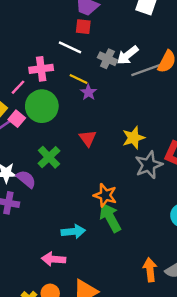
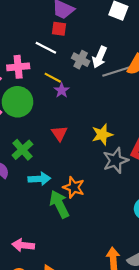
white arrow: (128, 55) -> (99, 57), turned -30
green arrow: (110, 218) -> (59, 204), moved
cyan arrow: (73, 232) -> (39, 179), moved

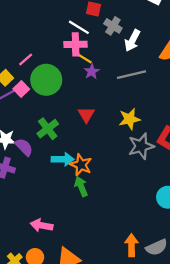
gray cross: (81, 60) -> (113, 26), moved
pink cross: (18, 67) -> (76, 44), moved
gray line: (116, 72) -> (131, 75), moved
orange star: (74, 187) -> (81, 165), moved
green arrow: (59, 204) -> (81, 186), size x0.7

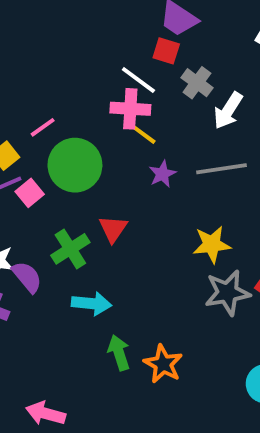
purple star: (92, 72) -> (162, 174), moved
pink square: (21, 89) -> (30, 193), moved
red triangle: (86, 115) -> (113, 229), moved
orange star: (81, 165) -> (163, 364), moved

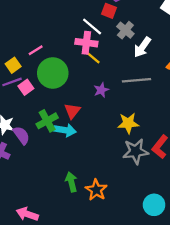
purple star: (162, 174) -> (101, 90), moved
cyan arrow: (91, 303) -> (65, 130), moved

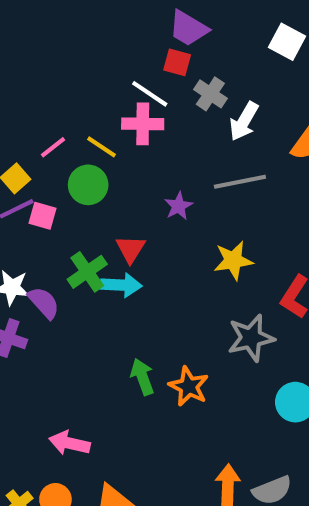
yellow line: (92, 57) -> (102, 147), moved
green circle: (53, 73) -> (88, 185), size x0.7
pink square: (26, 87) -> (43, 216), turned -32
gray star: (136, 151) -> (251, 338), moved

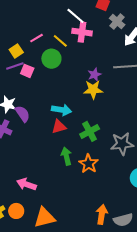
white line: (150, 94) -> (75, 16), moved
red triangle: (130, 249) -> (59, 127), moved, turned 35
yellow star: (233, 260) -> (93, 90), moved
green cross: (87, 272) -> (90, 131), moved

